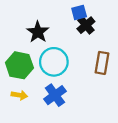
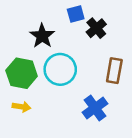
blue square: (79, 12) -> (76, 14), moved
blue cross: (55, 95) -> (95, 108), moved

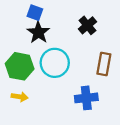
blue square: (76, 14) -> (35, 13), moved, turned 35
blue cross: (95, 108) -> (86, 98), turned 30

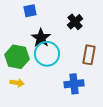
blue square: (35, 13) -> (30, 11), turned -32
black star: (38, 32) -> (41, 38), moved

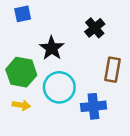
blue square: (30, 11) -> (23, 14), moved
cyan circle: (47, 54) -> (59, 87), moved

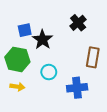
blue square: (23, 14) -> (25, 30), moved
cyan circle: (59, 87) -> (49, 72), size x0.6

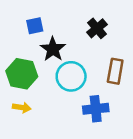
blue square: (25, 30) -> (35, 26), moved
cyan circle: (49, 72) -> (71, 76), moved, size x1.5

